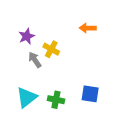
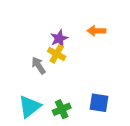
purple star: (27, 36) -> (59, 39), moved
green cross: (56, 100) -> (62, 109), turned -35

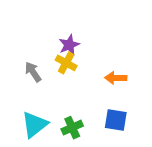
orange arrow: (96, 31) -> (116, 78), moved
gray arrow: (39, 65) -> (33, 72), moved

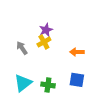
yellow cross: (66, 63) -> (44, 42), turned 32
green cross: (72, 128) -> (48, 85), turned 32

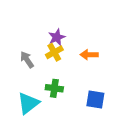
orange arrow: (77, 52) -> (89, 55), moved
green cross: (48, 85) -> (54, 88), moved

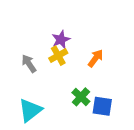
orange arrow: (89, 55) -> (96, 58), turned 126
green cross: (54, 88) -> (81, 97), moved, turned 35

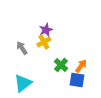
orange arrow: (96, 58) -> (81, 66), moved
green cross: (81, 97) -> (61, 65), moved

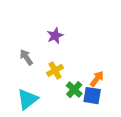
yellow cross: (44, 42) -> (55, 70), moved
green cross: (61, 65) -> (74, 90), moved

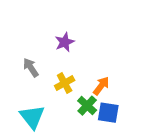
orange arrow: (97, 79) -> (101, 86), moved
cyan triangle: (27, 99) -> (32, 117), turned -30

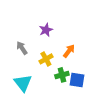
orange arrow: (101, 86) -> (69, 51), moved
green cross: (87, 106) -> (62, 75), turned 32

